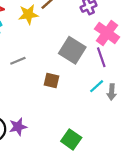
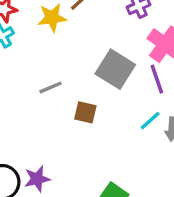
gray line: (18, 61) -> (50, 87), moved

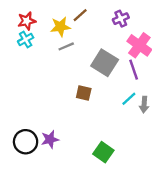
gray line: (50, 87) -> (66, 46), moved

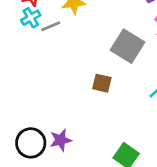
gray line: (66, 46) -> (51, 26), moved

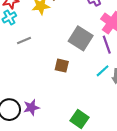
gray line: (51, 26) -> (24, 40), moved

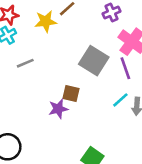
purple star: (31, 107) -> (58, 109), moved

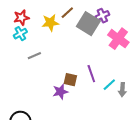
gray square: (94, 61) -> (88, 24), moved
purple line: (125, 68) -> (91, 74), moved

